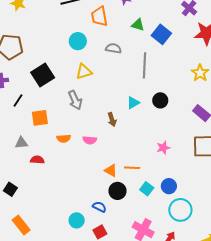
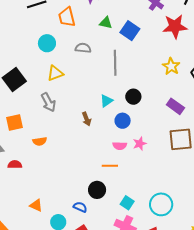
pink semicircle: (90, 140) -> (120, 146), moved
orange triangle: (111, 170) -> (36, 205), moved
blue circle: (169, 186) -> (123, 121), moved
cyan square: (147, 189) -> (127, 203), moved

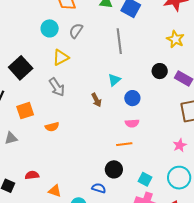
gray semicircle: (83, 48) -> (76, 31), moved, turned -56
black circle: (133, 97) -> (160, 71), moved
pink star: (140, 144) -> (180, 145), moved
red semicircle: (15, 164) -> (32, 175), moved

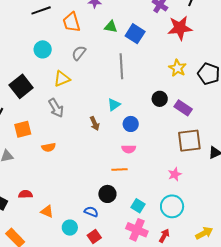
cyan circle: (50, 28) -> (43, 49), moved

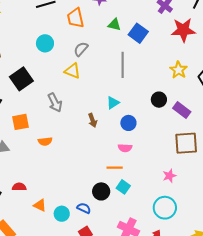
yellow triangle: (62, 79) -> (72, 71), moved, turned 42
cyan square: (138, 206) -> (123, 187), moved
cyan circle: (70, 228) -> (62, 214), moved

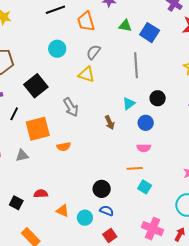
black circle: (159, 100) -> (158, 98), moved
orange square: (20, 122) -> (38, 129), size x1.4
black circle: (101, 191) -> (102, 189), moved

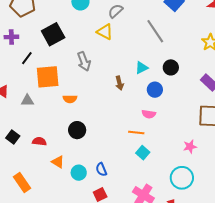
gray line: (136, 65) -> (155, 31), turned -40
black circle: (102, 189) -> (77, 130), moved
black square: (16, 203) -> (13, 137), moved
blue semicircle: (107, 211) -> (101, 169), turned -144

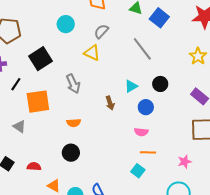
orange semicircle: (70, 99) -> (74, 123), moved
gray triangle: (27, 101) -> (19, 126), turned 40
orange line: (136, 133) -> (148, 152), moved

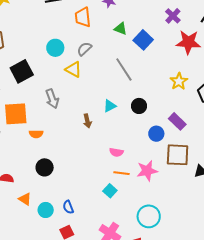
cyan circle: (66, 24) -> (55, 48), moved
blue circle: (146, 107) -> (156, 134), moved
orange semicircle: (74, 123) -> (36, 134), moved
pink star: (185, 162) -> (147, 171), moved, size x1.5

